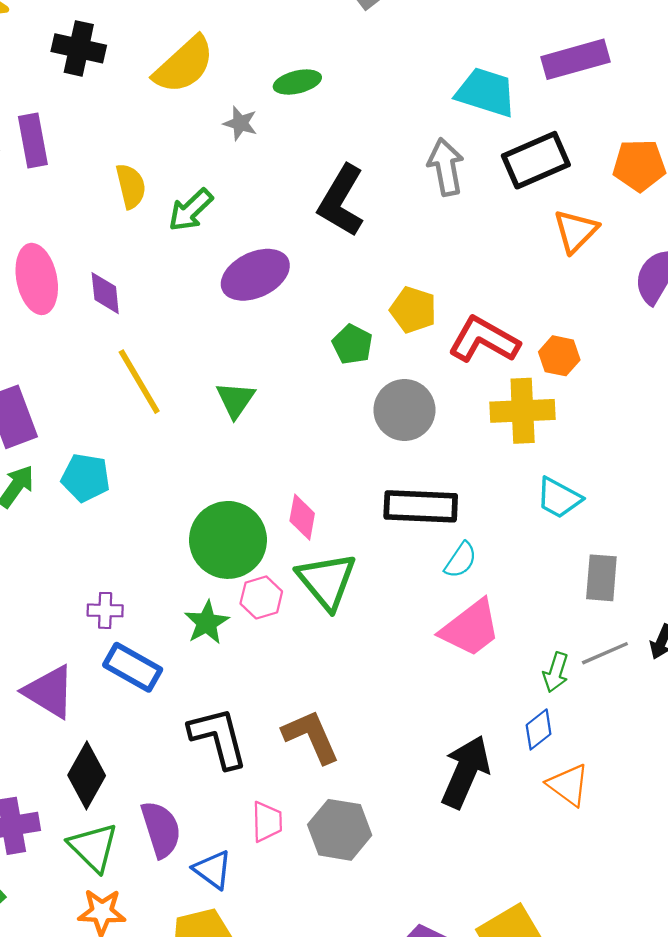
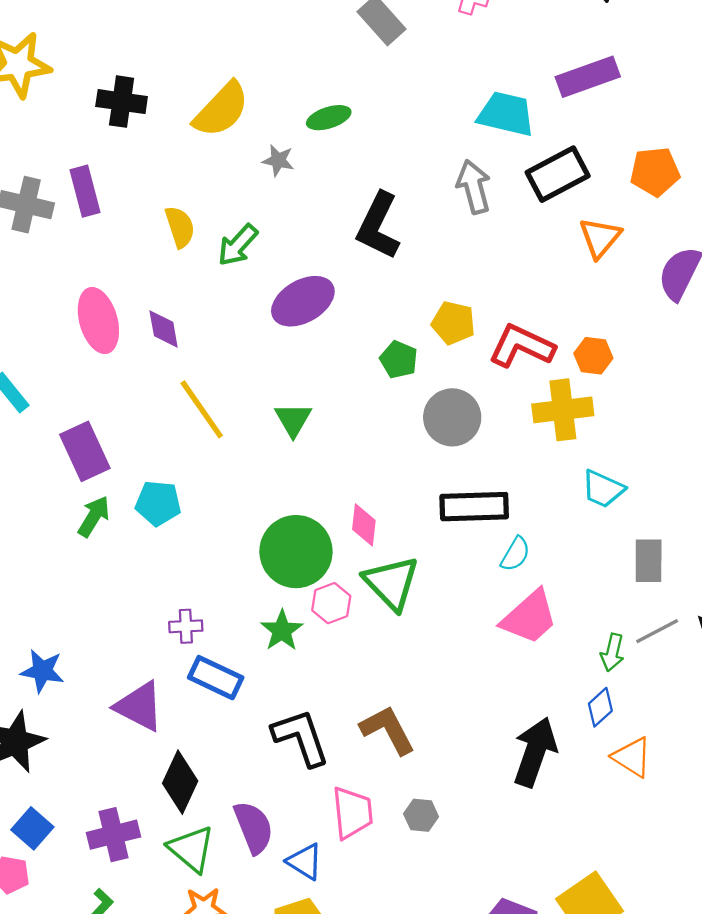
pink trapezoid: (267, 822) -> (352, 813), size x1.4
gray hexagon: (340, 830) -> (421, 815), size x0.6

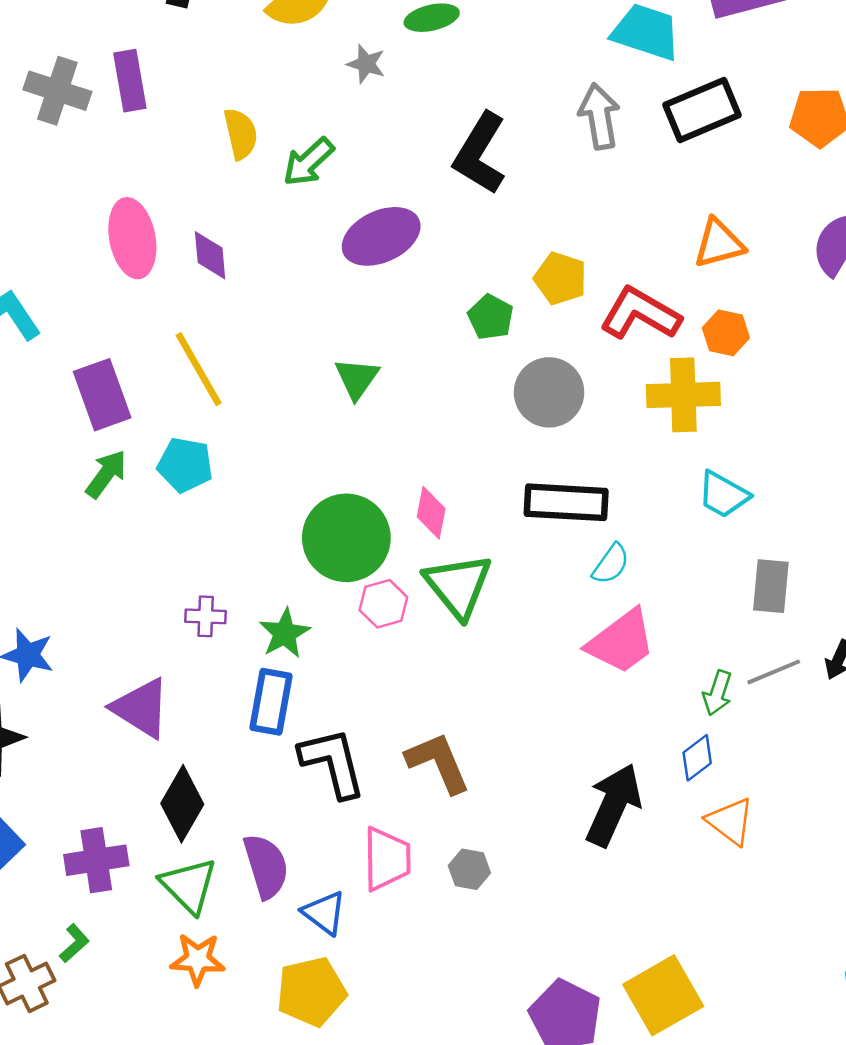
orange triangle: (600, 238) -> (719, 243), moved, turned 30
yellow line: (202, 409) -> (199, 369), moved
green star: (282, 630) -> (285, 633), moved
blue rectangle: (216, 678) -> (271, 702), moved, turned 70

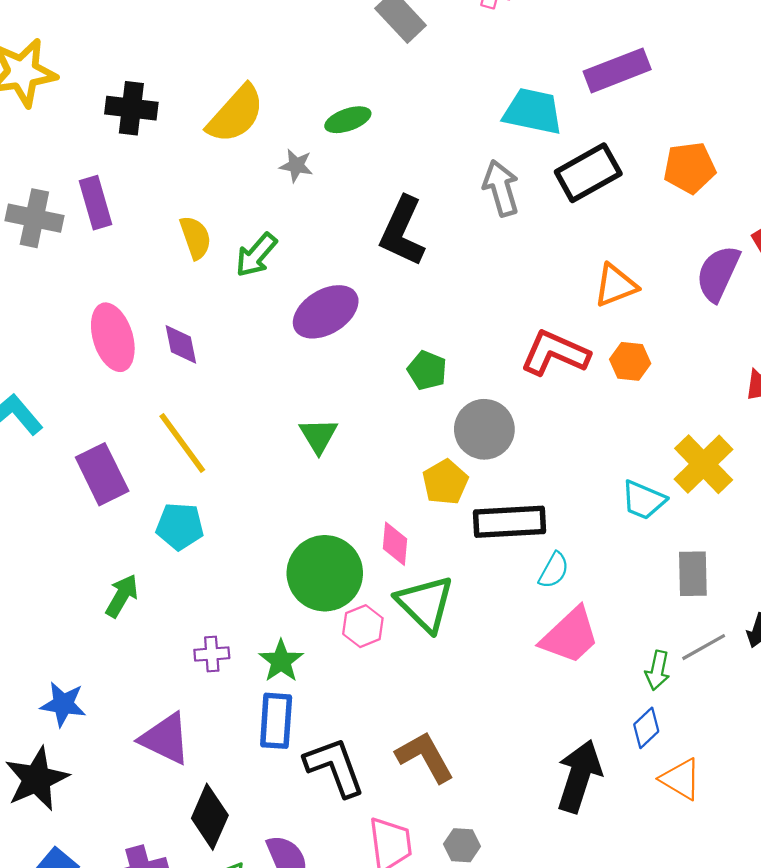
yellow pentagon: (560, 278) -> (445, 482), moved, turned 30
yellow cross: (683, 395) -> (704, 464), moved, turned -36
green arrow: (106, 474) -> (122, 596), moved

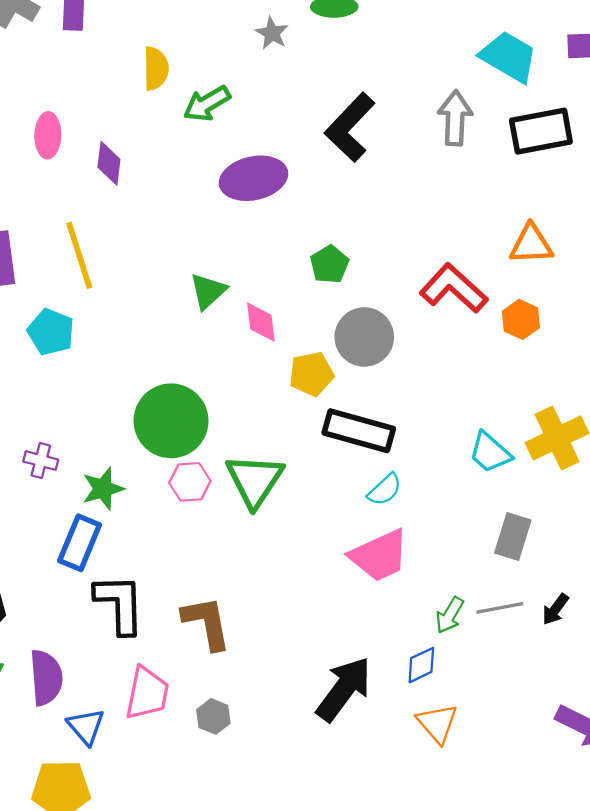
pink ellipse: (113, 337) -> (48, 135), size x0.7
pink diamond: (395, 544) -> (261, 322), moved, turned -30

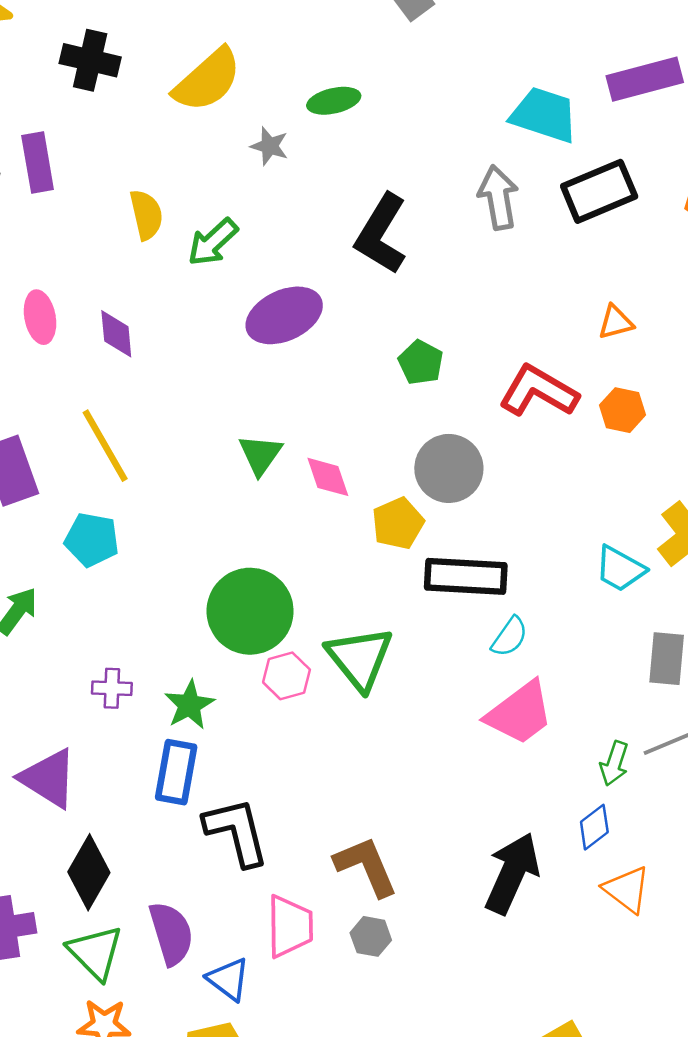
orange triangle: (531, 244) -> (616, 322), size x0.7
green pentagon: (329, 264) -> (421, 362), moved
brown L-shape: (207, 623) -> (366, 866), moved

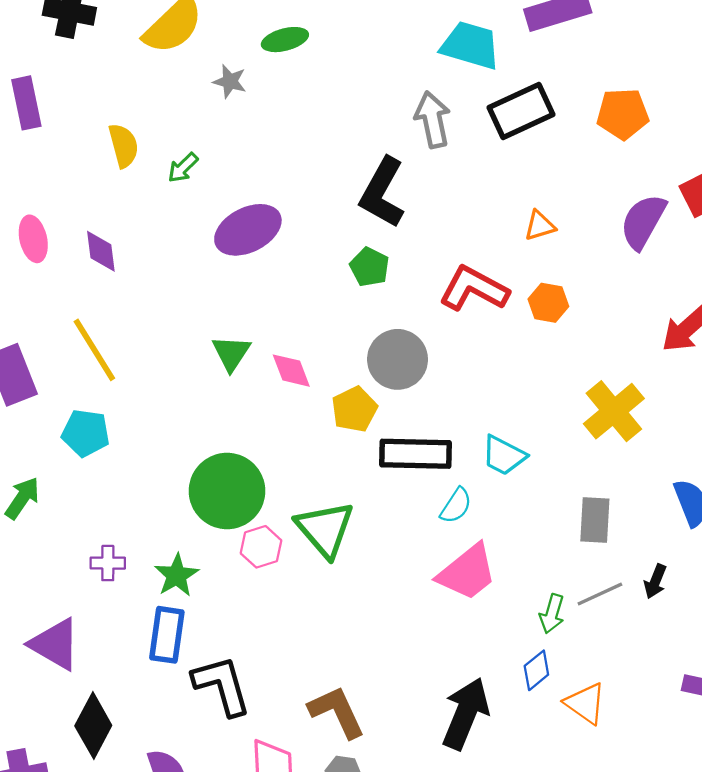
black L-shape: (381, 234) -> (382, 193), moved
green arrow: (213, 242) -> (183, 168), size x0.7
cyan trapezoid: (620, 569) -> (504, 455), moved
orange triangle: (627, 889) -> (585, 703), moved

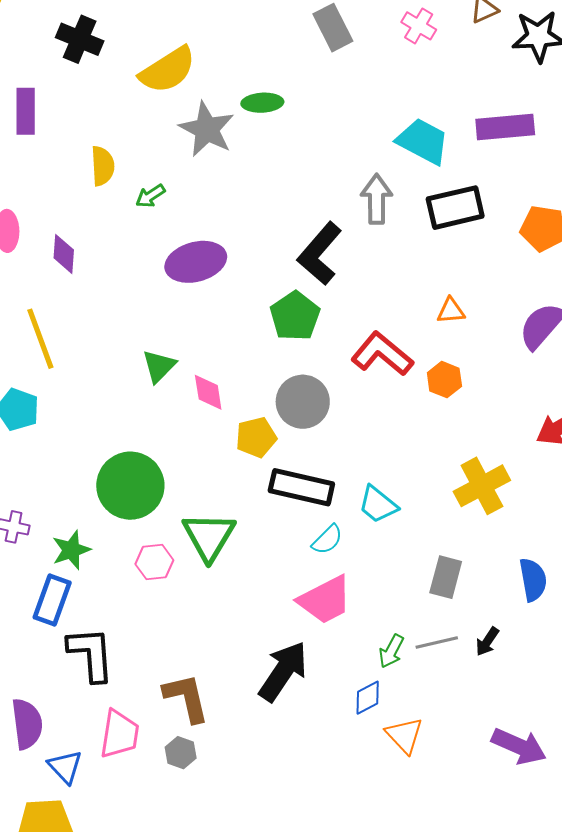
gray star: (230, 81) -> (207, 129), size x1.8
green pentagon: (369, 267) -> (295, 316), size x1.4
pink hexagon: (261, 547) -> (154, 562), moved
black arrow: (466, 713) -> (283, 671), moved

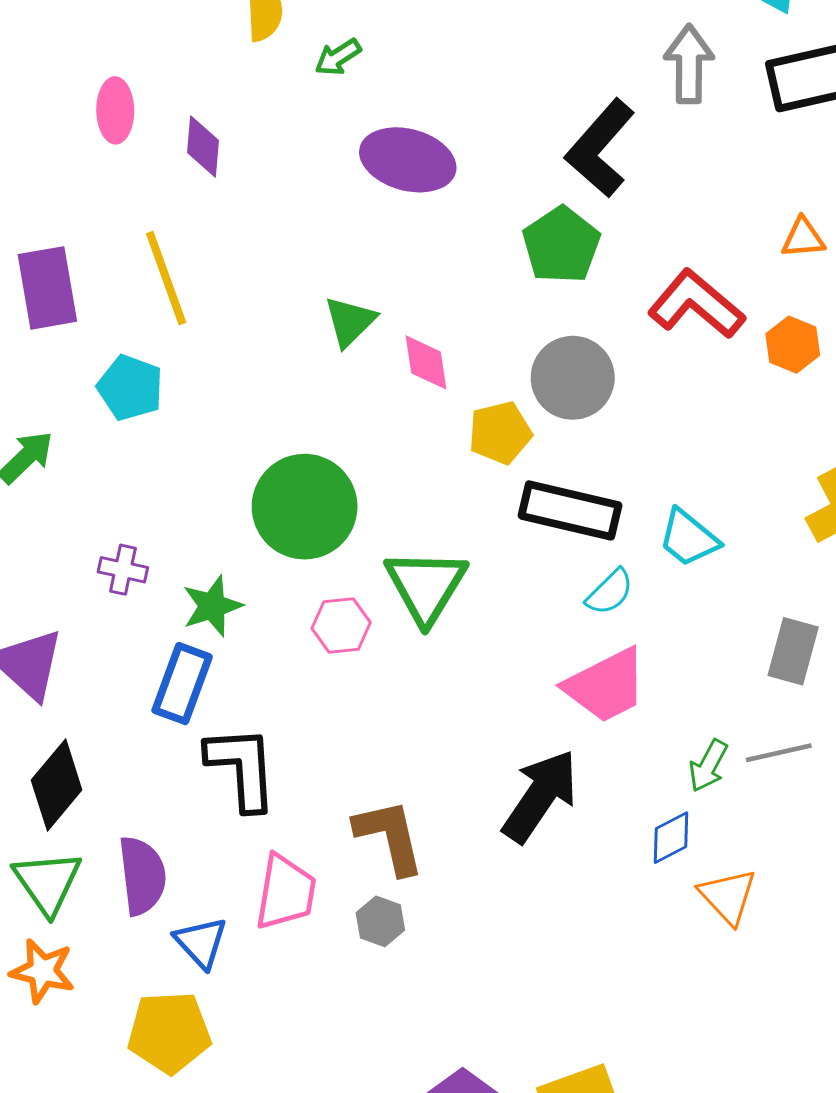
purple ellipse: (196, 262) -> (408, 160), turned 30

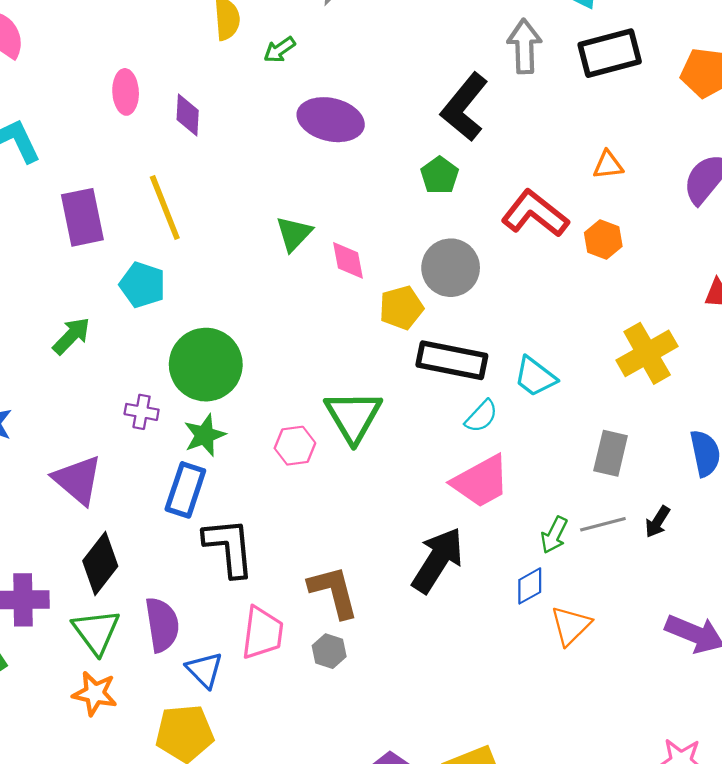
green pentagon: (561, 245) -> (440, 175), size x0.7
green circle: (305, 507) -> (206, 365), moved
orange triangle: (728, 896) -> (571, 626), turned 30

